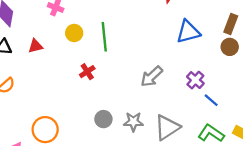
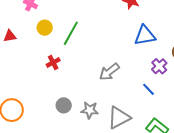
green line: (104, 37) -> (71, 33), turned 30
purple cross: (195, 80) -> (159, 66), moved
blue line: (211, 100) -> (148, 89), moved

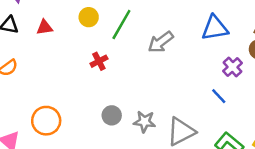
gray arrow: (109, 72) -> (161, 42), moved

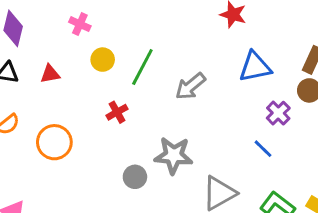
orange circle: (46, 121) -> (54, 142), moved
gray star: (144, 122) -> (174, 155), moved, size x1.4

